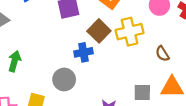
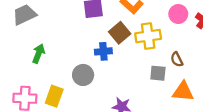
gray square: (142, 93) -> (158, 73), moved

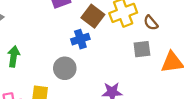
brown semicircle: (177, 59) -> (151, 23), moved

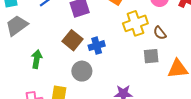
brown square: (93, 16) -> (72, 40), moved

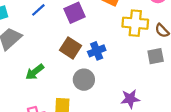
yellow cross: (135, 23) -> (135, 23), turned 30
green arrow: (37, 59) -> (35, 72), turned -132

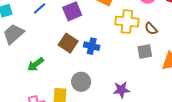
blue cross: (97, 51) -> (92, 46), turned 35
gray circle: (84, 80) -> (81, 82), moved

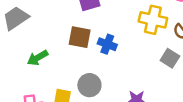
brown square: (68, 43) -> (80, 37), turned -30
gray square: (145, 52) -> (170, 58), turned 35

